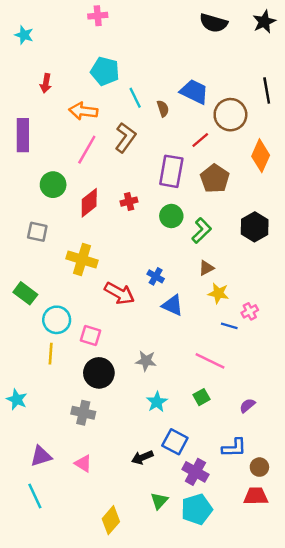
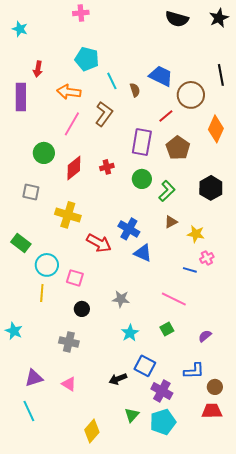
purple rectangle: (23, 135) -> (21, 97), moved
blue cross: (156, 276) -> (129, 229), size x1.5
yellow star: (218, 293) -> (196, 234), moved
black circle: (99, 373) -> (82, 309), size x0.6

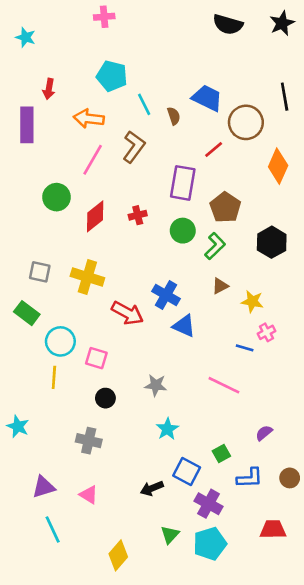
brown pentagon: (178, 148) -> (225, 207), moved
gray square: (31, 192) -> (40, 272), moved
green square: (167, 329) -> (221, 453), moved
brown circle: (215, 387) -> (290, 478), moved
cyan line: (29, 411) -> (53, 529), moved

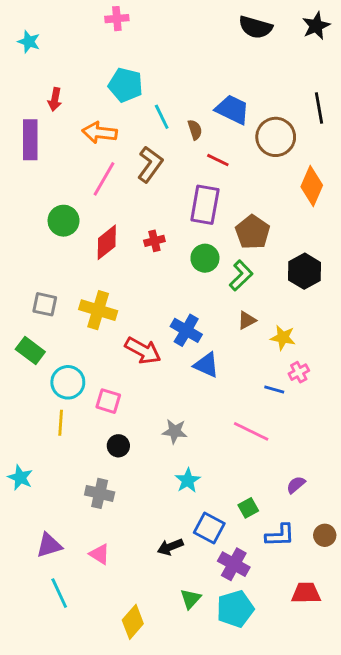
red line: (214, 149) -> (218, 160), moved, turned 66

